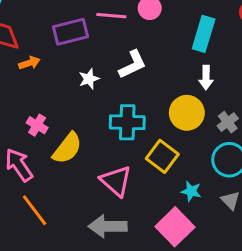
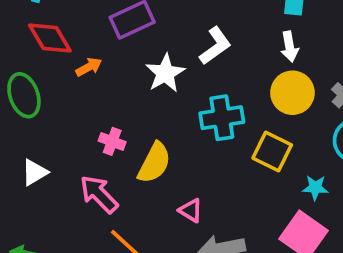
white arrow: (206, 78) -> (289, 47), moved
white star: (89, 79) -> (165, 73), size x1.5
pink triangle: (116, 181) -> (191, 210), moved, size x0.6

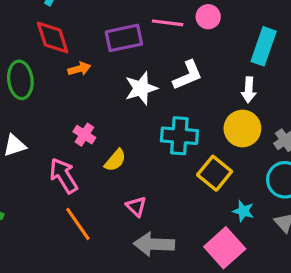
yellow semicircle: (154, 163) -> (115, 160), size x0.7

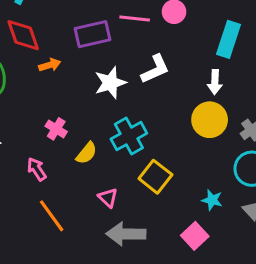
cyan cross: (179, 136) -> (129, 136), moved, turned -32
yellow square: (215, 173) -> (155, 177), moved
pink arrow: (64, 176) -> (37, 169), size x0.7
pink square: (225, 248) -> (195, 236), size x0.7

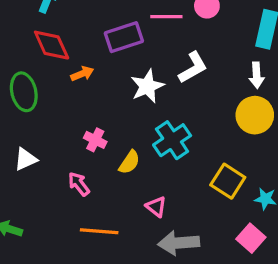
yellow square: (155, 177) -> (228, 181), moved
orange line: (52, 216) -> (99, 231), turned -44

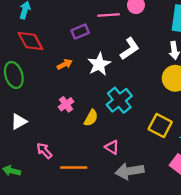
purple rectangle: (124, 37) -> (80, 32), size x0.7
orange arrow: (82, 74) -> (65, 64), moved
pink cross: (95, 140) -> (66, 104), turned 32
pink arrow: (79, 184) -> (44, 151), moved

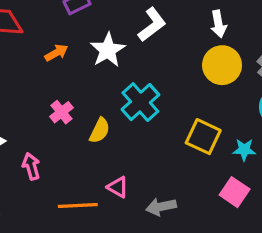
pink triangle: (112, 147) -> (118, 187), moved
pink arrow: (44, 151) -> (31, 166), moved, turned 30
gray arrow: (130, 171) -> (161, 207), size x0.7

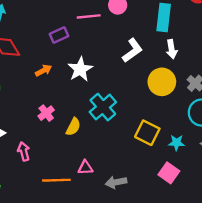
white arrow: (218, 24) -> (172, 49), moved
white L-shape: (152, 25) -> (132, 50), moved
pink triangle: (118, 187) -> (85, 168), turned -35

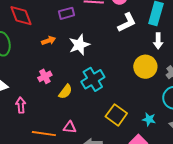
white L-shape: (132, 50) -> (127, 23), moved
yellow square: (147, 133) -> (116, 115), moved

